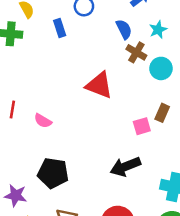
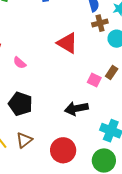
brown cross: (136, 52) -> (100, 23), turned 35
pink square: (142, 126) -> (94, 80), turned 32

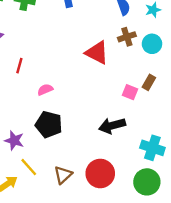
brown cross: (100, 23) -> (127, 37), moved
pink semicircle: (20, 63) -> (45, 90), moved, turned 120
brown triangle: (24, 140) -> (63, 175), moved

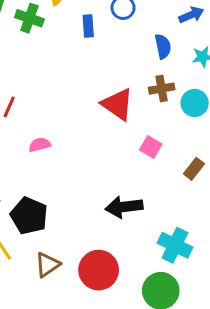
brown rectangle: (149, 82) -> (194, 169), moved
pink square: (130, 92) -> (151, 147), moved
black pentagon: (49, 124) -> (29, 216), moved

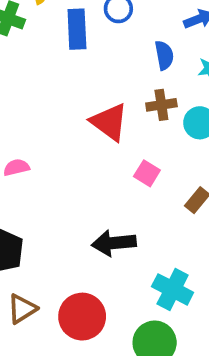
blue rectangle: (88, 26) -> (77, 29), size x1.5

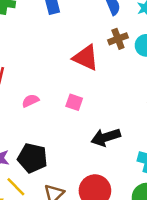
pink square: (147, 173) -> (74, 102), moved

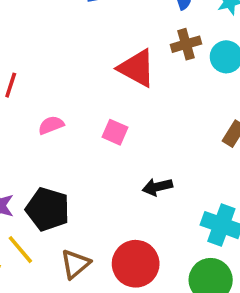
black arrow: (106, 137) -> (157, 187), size x0.7

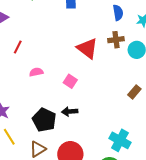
black arrow: (157, 187) -> (70, 112), moved
black pentagon: (48, 209) -> (44, 120), moved

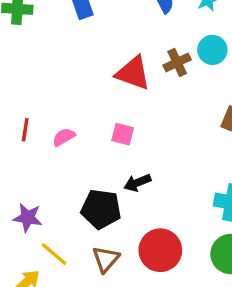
brown cross: (116, 40) -> (177, 62), moved
red line: (18, 47) -> (25, 130), moved

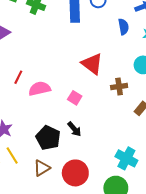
brown cross: (177, 62) -> (119, 86), moved
pink semicircle: (64, 137) -> (40, 89), size x1.5
black arrow: (137, 183) -> (74, 129), turned -126

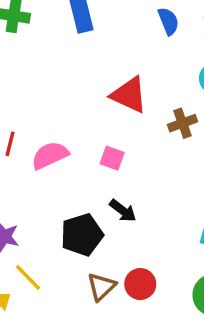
black pentagon: (48, 138) -> (82, 235), turned -30
brown triangle: (42, 168) -> (101, 287), moved
red circle: (75, 173) -> (140, 284), size x0.7

